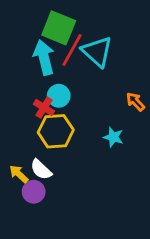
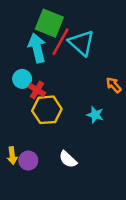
cyan circle: (59, 96) -> (22, 79), moved
white semicircle: (41, 170) -> (68, 159), moved
yellow arrow: (19, 174) -> (12, 156), moved, turned -140

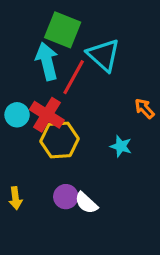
red line: (60, 42) -> (74, 77), moved
cyan circle: (22, 79) -> (17, 115), moved
red cross: (37, 90) -> (47, 115), size x1.5
purple circle: (28, 161) -> (66, 197), moved

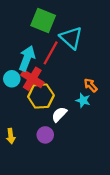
cyan arrow: (47, 61) -> (27, 58), moved, turned 35
orange arrow: (144, 109) -> (91, 85), moved
white semicircle: (86, 203) -> (59, 114), moved, turned 91

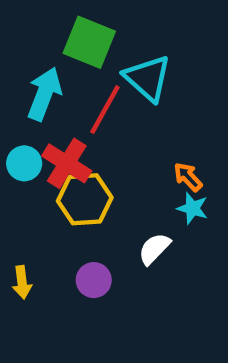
cyan arrow: (27, 58) -> (44, 94), moved
cyan star: (83, 100) -> (192, 208), moved
white semicircle: (59, 114) -> (154, 249), moved

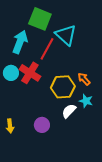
yellow hexagon: (85, 199) -> (63, 87), moved
cyan star: (192, 208) -> (86, 101), moved

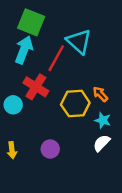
green square: (40, 19) -> (31, 22), moved
cyan circle: (11, 73) -> (13, 105), moved
white semicircle: (69, 111) -> (102, 143), moved

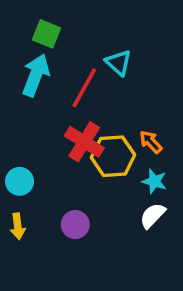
green square: (31, 22) -> (46, 34), size x0.7
cyan triangle: (79, 41) -> (118, 63), size x0.7
red cross: (36, 87) -> (84, 142), moved
cyan circle: (13, 105) -> (19, 181), moved

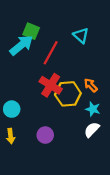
green square: (46, 34) -> (31, 31), moved
cyan triangle: (118, 63) -> (81, 35), moved
cyan arrow: (36, 75) -> (21, 45), turned 30

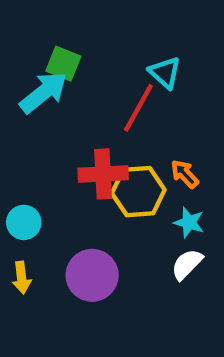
red line: (51, 53) -> (138, 108), moved
red cross: (51, 85) -> (103, 174), turned -35
purple circle: (45, 135) -> (92, 275), size x1.5

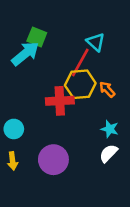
orange arrow: (185, 174) -> (107, 89), moved
yellow hexagon: (138, 192) -> (80, 84), moved

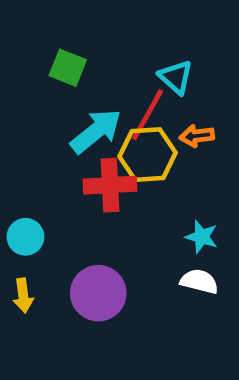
cyan arrow: (25, 54) -> (96, 131), moved
orange arrow: (107, 89) -> (197, 136), moved, turned -54
white semicircle: (108, 153) -> (199, 281), turned 60

